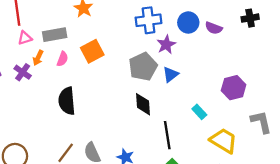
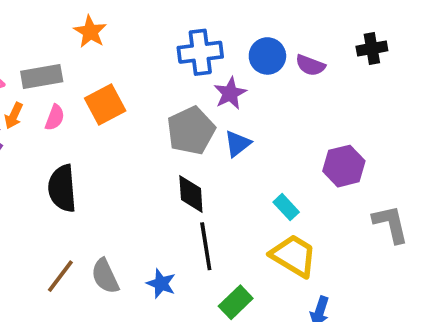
black line: (167, 135) -> (206, 246), moved
yellow trapezoid: (224, 141) -> (294, 256), moved

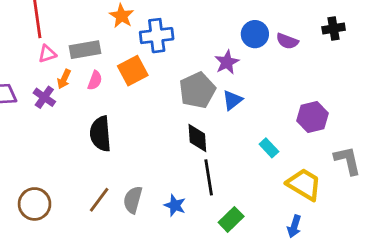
blue cross: (200, 52) -> (157, 36), moved
yellow trapezoid: (294, 256) -> (304, 184), moved
gray semicircle: (105, 276) -> (133, 200), turned 40

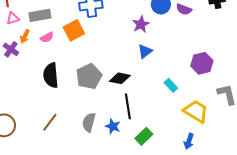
pink semicircle: (95, 80) -> (47, 37), turned 40
gray pentagon: (197, 90) -> (89, 76), moved
black diamond: (197, 138) -> (120, 78), turned -75
gray semicircle: (133, 200) -> (89, 122), moved
blue star: (175, 205) -> (113, 126), moved

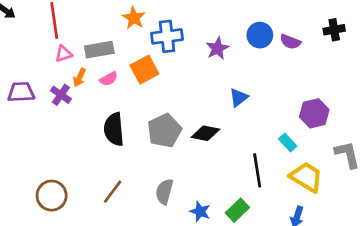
purple star: (141, 24) -> (217, 48), moved
cyan rectangle: (171, 85) -> (288, 143), moved
black line: (128, 106) -> (257, 170), moved
blue star: (113, 126) -> (200, 212), moved

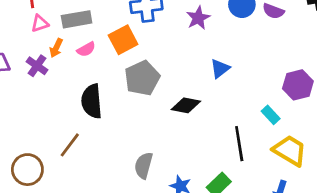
gray pentagon: (164, 131) -> (142, 78), moved
brown line: (113, 192) -> (70, 145), moved

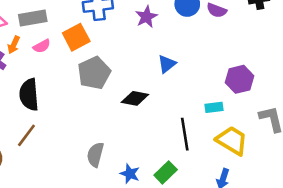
black semicircle: (92, 101) -> (29, 95), moved
cyan rectangle: (271, 115) -> (214, 107), turned -54

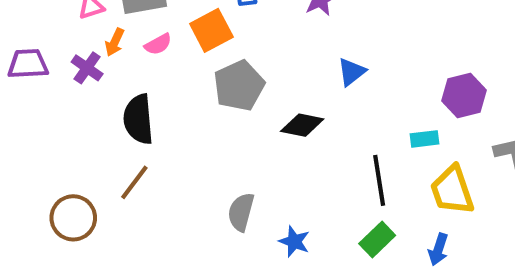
yellow trapezoid: (232, 141) -> (452, 190), turned -140
green rectangle: (166, 172) -> (377, 240), moved

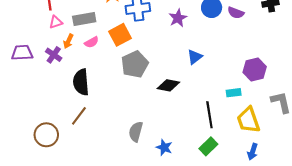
blue arrow: (438, 249) -> (253, 152), moved

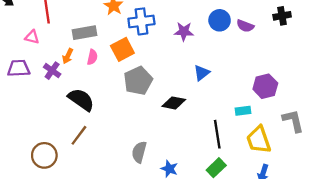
purple star: (178, 18) -> (184, 31), turned 30
pink triangle: (56, 22) -> (32, 37), moved, turned 32
pink semicircle: (92, 42) -> (92, 57), turned -48
black semicircle: (81, 82) -> (81, 100), turned 130

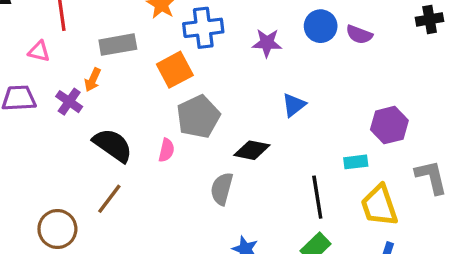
black cross: (282, 16) -> (430, 19), moved
pink semicircle: (92, 57) -> (166, 150), moved
gray semicircle: (139, 152) -> (222, 189), moved

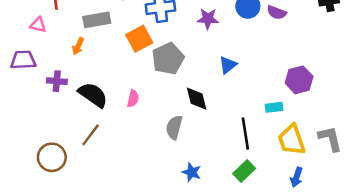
purple cross: (69, 102) -> (57, 81), moved, turned -30
gray pentagon: (198, 117) -> (168, 59), moved
black diamond: (252, 150) -> (197, 99), turned 65
gray L-shape: (431, 177) -> (330, 139), moved

